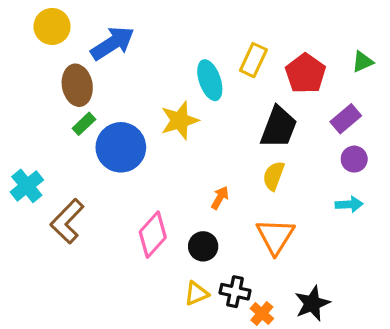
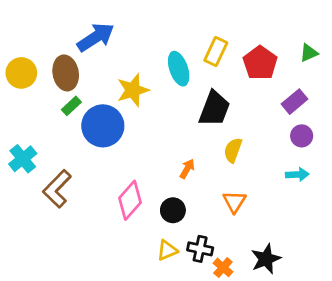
yellow circle: (52, 26) -> (21, 73), moved
yellow star: (180, 120) -> (133, 90), moved
black trapezoid: (279, 127) -> (214, 109), moved
orange triangle: (275, 236) -> (234, 202), size x0.7

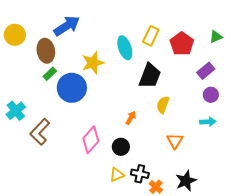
yellow circle: (21, 73) -> (15, 35), moved
orange triangle: (234, 202) -> (175, 141), moved

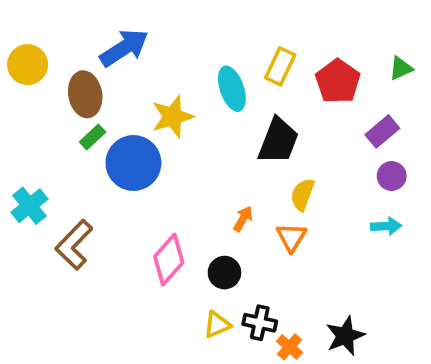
orange triangle: (175, 141) -> (291, 237), moved

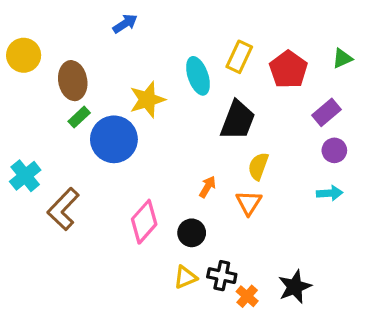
blue arrow: (124, 48) -> (125, 24), moved, size x0.6

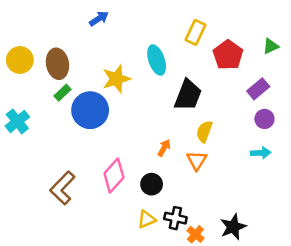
yellow circle: (24, 55) -> (20, 60), moved
yellow rectangle: (239, 57) -> (195, 32), moved
cyan cross: (25, 176) -> (17, 121), moved
brown L-shape: (63, 209) -> (62, 188), moved

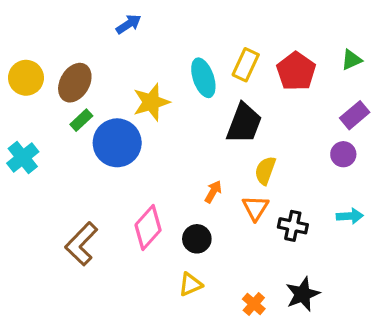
yellow rectangle: (195, 32) -> (246, 65), moved
brown ellipse: (57, 64) -> (75, 83), turned 40
purple rectangle: (258, 89) -> (355, 115), moved
cyan arrow: (261, 153) -> (350, 216), moved
black cross: (175, 218) -> (293, 226), moved

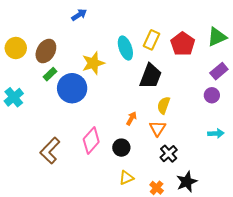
green triangle: (351, 60) -> (217, 37), size x1.5
black cross: (293, 226) -> (169, 154), moved, turned 36
yellow triangle: (190, 284) -> (126, 178), moved

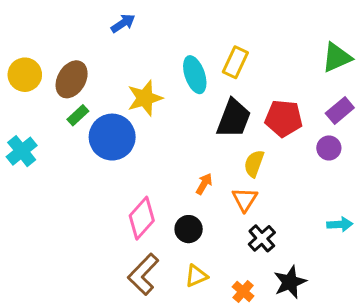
red pentagon: (183, 44) -> (284, 118), moved, turned -30
cyan arrow: (216, 133) -> (340, 224), moved
brown L-shape: (50, 151) -> (143, 274), moved

